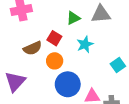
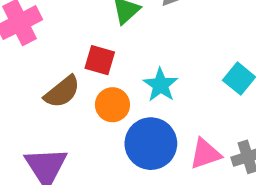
cyan star: (85, 44) -> (160, 85), moved

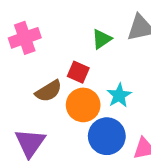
orange circle: (112, 105) -> (83, 105), size x1.4

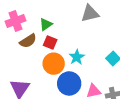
green triangle: (102, 39) -> (46, 24), moved
brown semicircle: (49, 91) -> (28, 41), moved

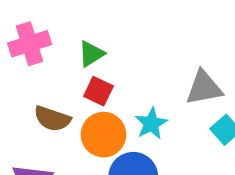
gray triangle: (90, 13) -> (204, 88), moved
brown semicircle: (28, 41) -> (52, 119), moved, turned 48

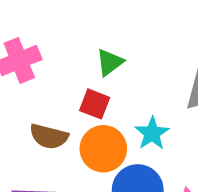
green triangle: (91, 54) -> (110, 62), moved

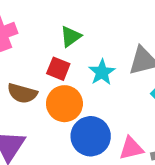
cyan star: (152, 133) -> (102, 72), moved

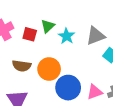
red square: (58, 69) -> (30, 34), moved
cyan star: (102, 72) -> (67, 36), moved

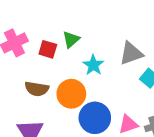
cyan star: (67, 36) -> (93, 65), moved

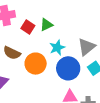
gray triangle: (131, 53) -> (87, 47), turned -36
blue circle: (95, 118) -> (68, 68), moved

